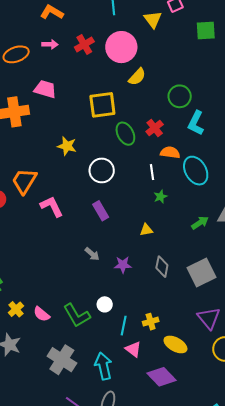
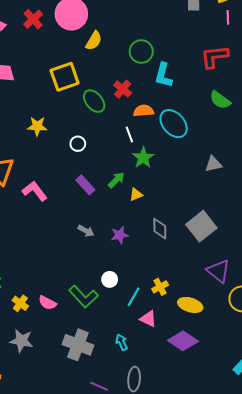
white circle: (102, 170) -> (78, 144), size x0.6
green star: (160, 197) -> (143, 158), size x1.5
green arrow: (200, 223) -> (116, 180), moved
cyan line: (124, 326) -> (134, 297), turned 30
cyan arrow: (103, 366) -> (122, 342), size x0.6

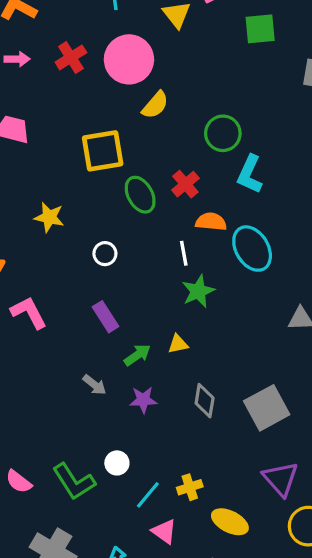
green arrow: (116, 180) -> (137, 355), moved

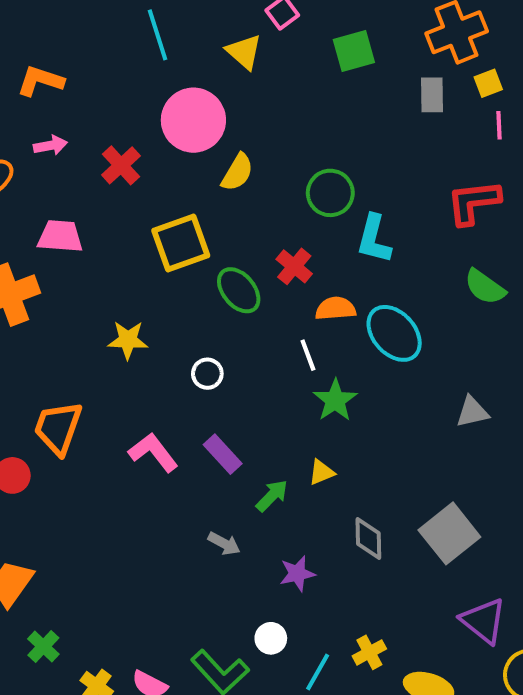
red cross: (71, 57) -> (121, 165), moved
pink L-shape: (29, 313) -> (153, 452), moved
purple star: (143, 400) -> (297, 574), moved

